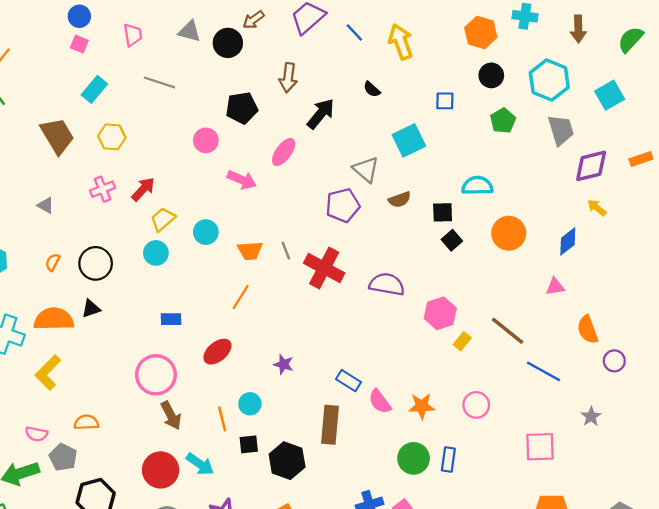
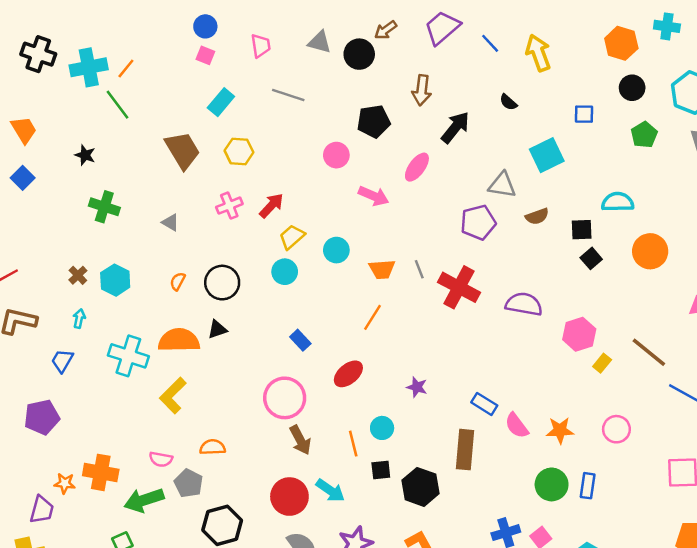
gray triangle: (366, 169) -> (502, 185), turned -32
blue rectangle: (171, 319) -> (300, 340), turned 48

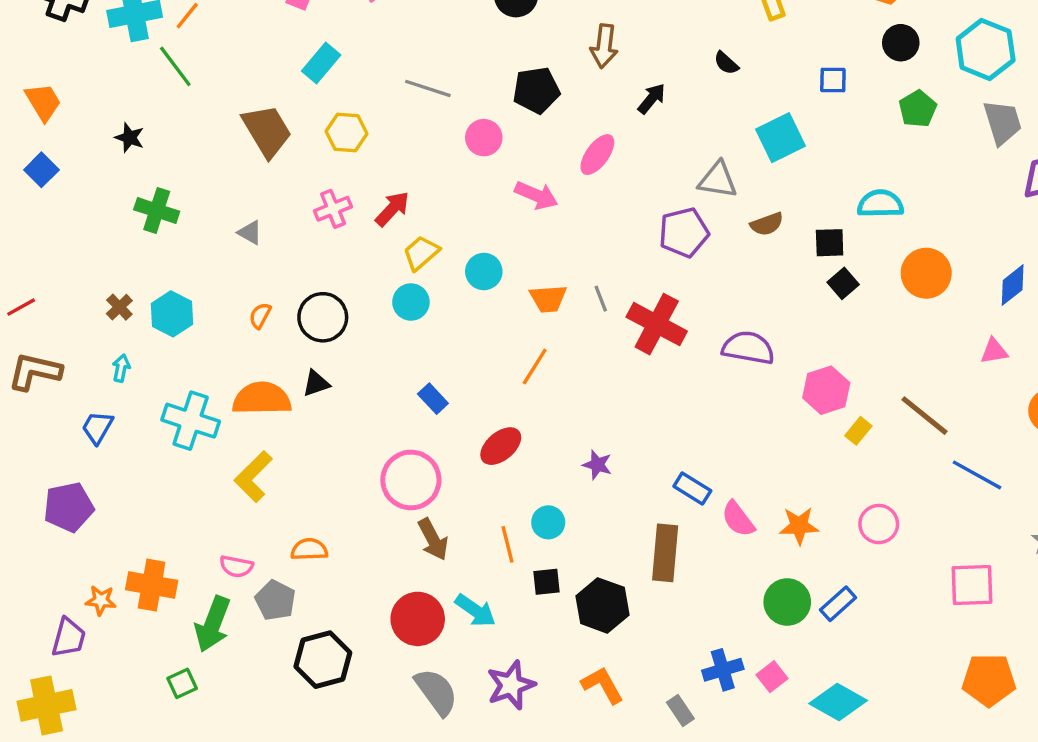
gray line: (288, 95) -> (428, 88), moved
black arrow: (455, 127) -> (652, 99), size x0.7
blue rectangle: (588, 486) -> (838, 604), turned 40
green arrow: (144, 500) -> (213, 624), turned -51

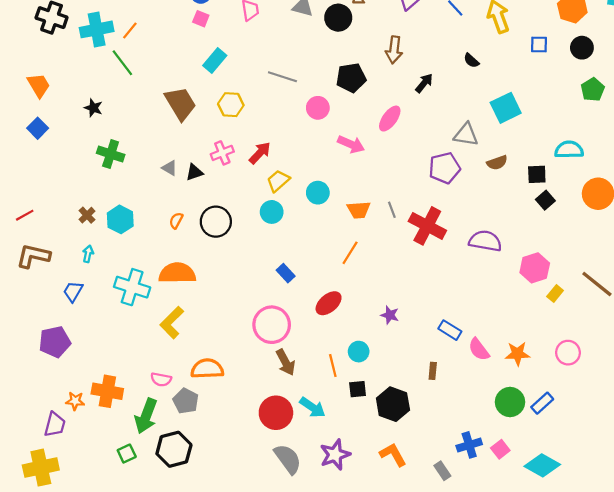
blue square: (833, 80) -> (539, 44), moved
black triangle: (316, 383) -> (194, 172), moved
orange semicircle: (309, 549) -> (207, 369), size x1.4
brown rectangle: (665, 553) -> (433, 371), size x0.5
black hexagon: (323, 660) -> (174, 449), moved

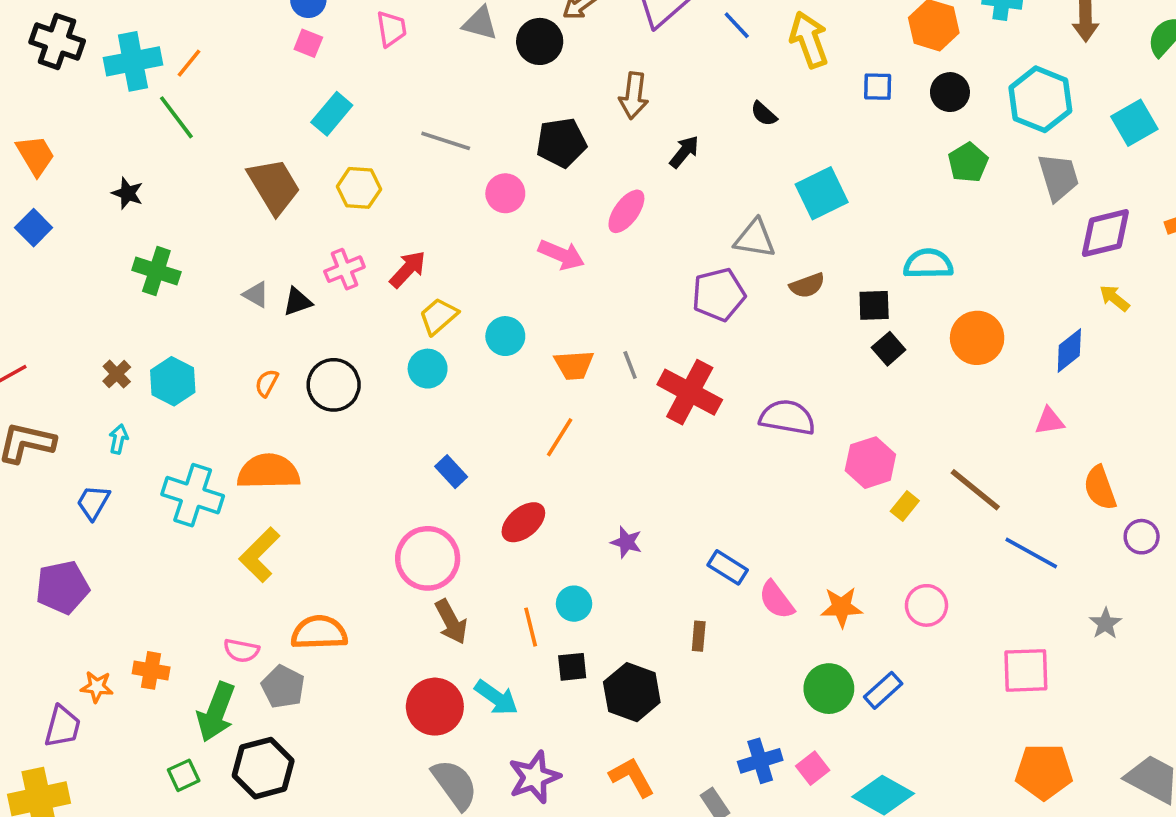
orange cross: (107, 391) -> (151, 670), size x0.7

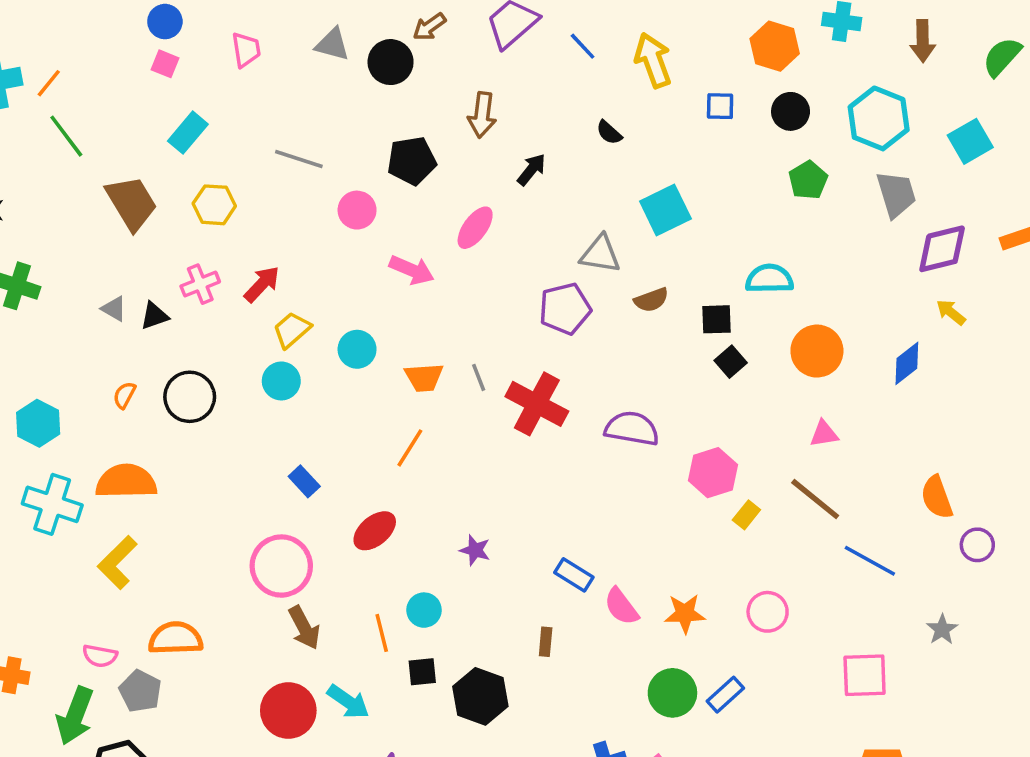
green line: (176, 117) -> (66, 136), moved
cyan hexagon: (173, 381) -> (38, 423), moved
pink triangle: (1049, 421) -> (824, 434), moved

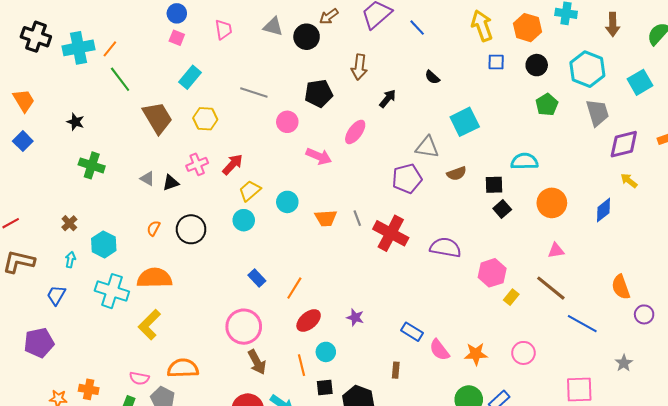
yellow arrow: (653, 60) -> (482, 26), moved
orange line: (410, 448) -> (294, 288), moved
red ellipse: (375, 531) -> (309, 320), moved

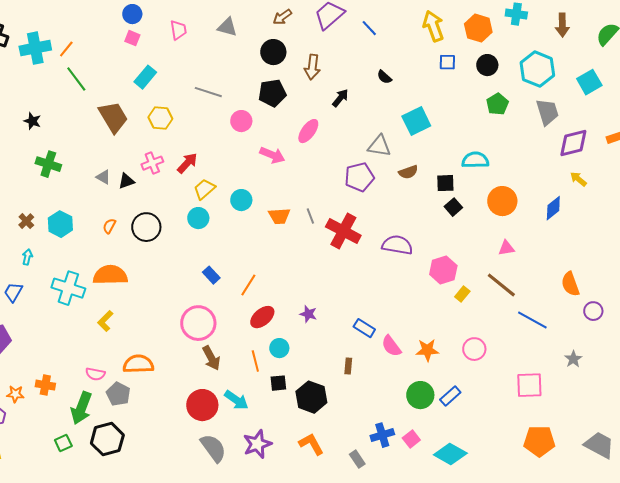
black circle: (307, 37) -> (273, 52), moved
cyan hexagon: (104, 244) -> (60, 224), moved
yellow L-shape: (149, 325) -> (105, 321), size x0.7

